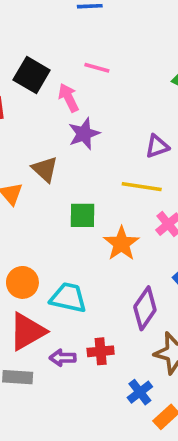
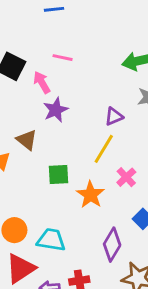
yellow line: (142, 187) -> (104, 149), turned -64

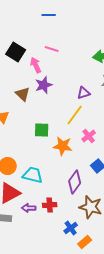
brown triangle: (27, 140) -> (23, 94), moved
orange star: (90, 195) -> (63, 146), turned -30

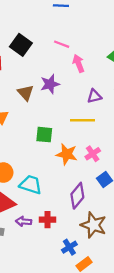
pink arrow: (36, 65) -> (78, 63), moved
yellow line: (75, 115) -> (83, 120), turned 50
pink cross: (89, 136) -> (93, 154), moved

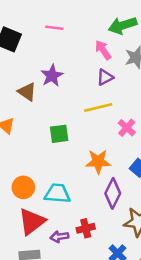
pink arrow: (78, 63) -> (103, 50), moved
orange star: (67, 154) -> (98, 162), moved
pink cross: (93, 154) -> (127, 128), moved

